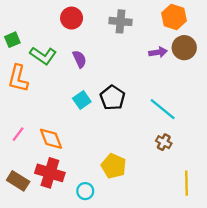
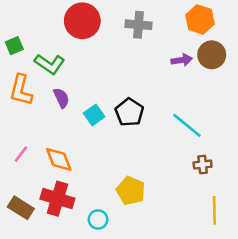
red circle: (72, 18) -> (82, 21), size x1.4
purple semicircle: (80, 59) -> (61, 98), moved
brown cross: (164, 142) -> (203, 165), moved, turned -35

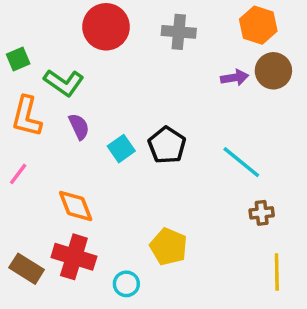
pink line: (21, 154) -> (18, 174), moved

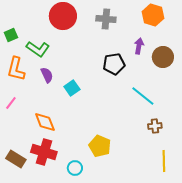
brown circle: (273, 71) -> (163, 57), moved
purple arrow: (235, 78) -> (139, 46), turned -70
black pentagon: (167, 145) -> (114, 64), moved, turned 30

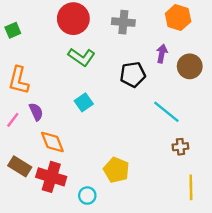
green square: (11, 35) -> (13, 30), moved
green L-shape: (38, 49) -> (81, 57), moved
purple semicircle: (47, 75) -> (36, 112), moved
brown rectangle: (16, 159) -> (20, 166), moved

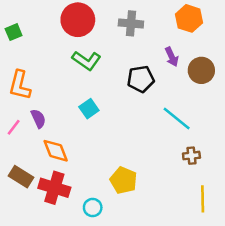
purple arrow: (162, 54) -> (172, 57), turned 144

